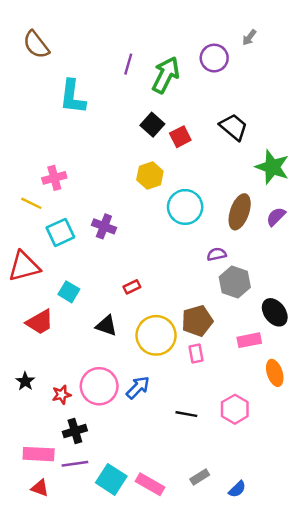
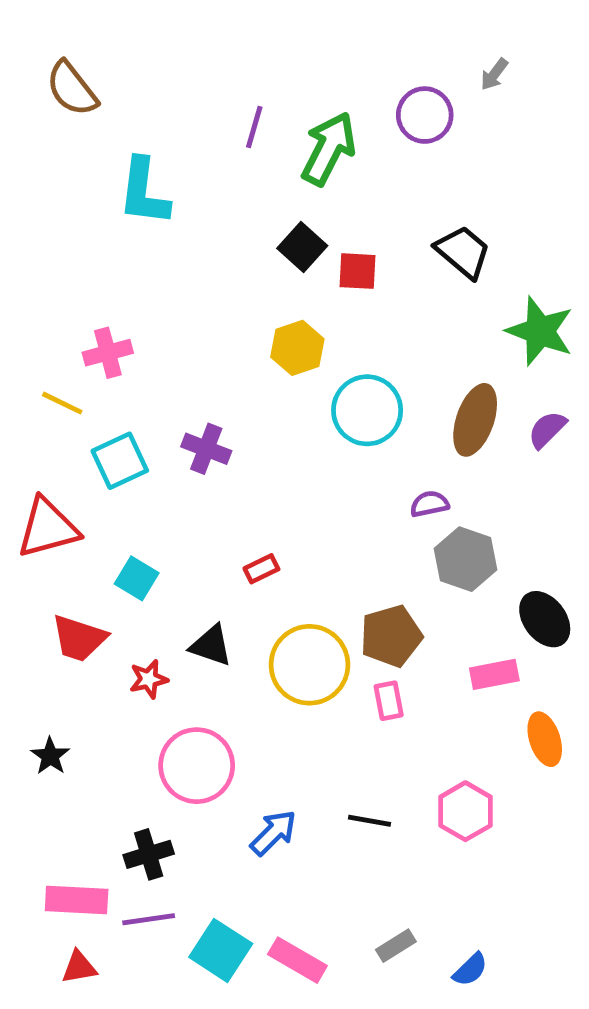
red square: (180, 137) -> (357, 271), turned 30
red trapezoid: (40, 322) -> (79, 638), turned 48
blue arrow: (138, 387) -> (273, 833), moved
red star: (62, 395) -> (149, 679), moved
red triangle: (40, 488) -> (79, 967), turned -30

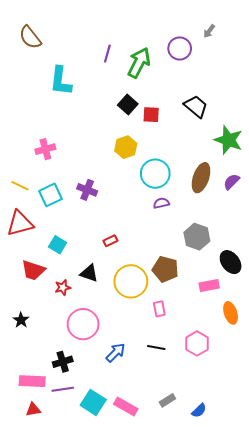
yellow line: (62, 403) -> (20, 186), moved
purple semicircle: (429, 504) -> (161, 203), moved
brown pentagon: (391, 636) -> (165, 269), turned 30
pink rectangle: (389, 701) -> (159, 309), moved

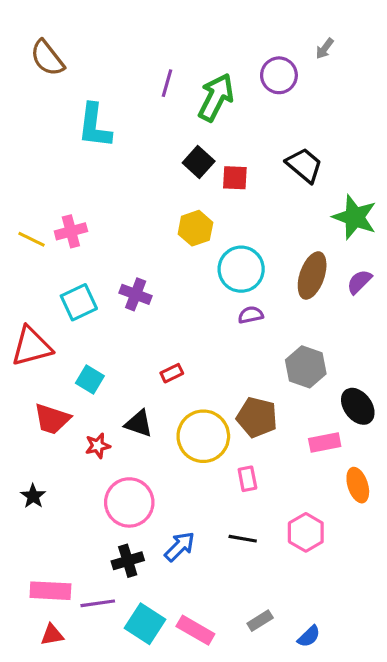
yellow line: (20, 186) -> (32, 239), moved
black cross: (63, 362) -> (128, 561), moved

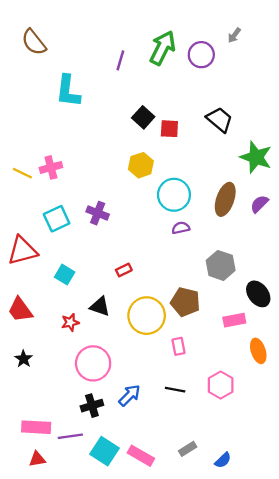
green arrow: (216, 97) -> (163, 48), moved
red trapezoid: (52, 419) -> (20, 310), moved, turned 36

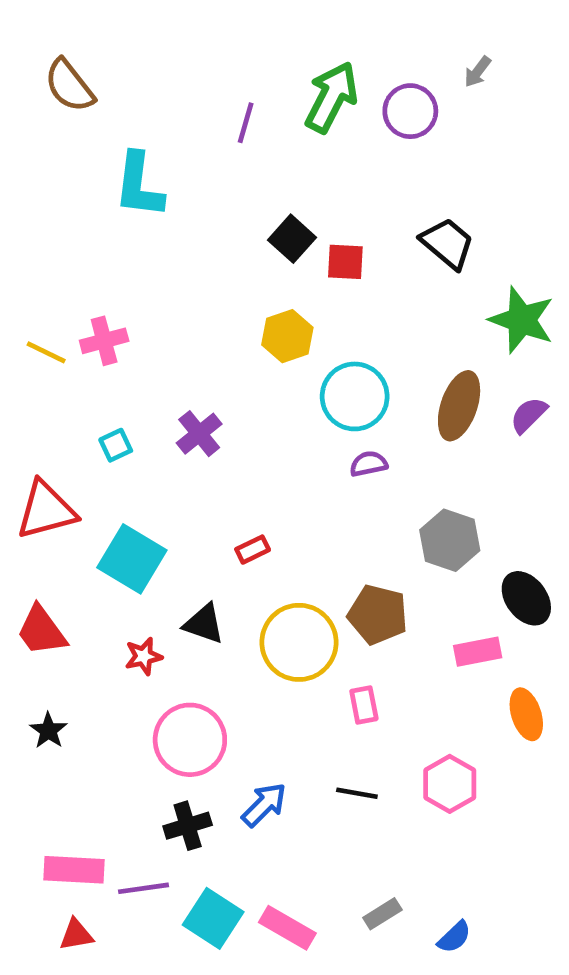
purple cross: (98, 213) -> (199, 434), turned 30
cyan square: (57, 219) -> (116, 445), size x0.6
cyan square: (65, 275) -> (132, 559), size x1.6

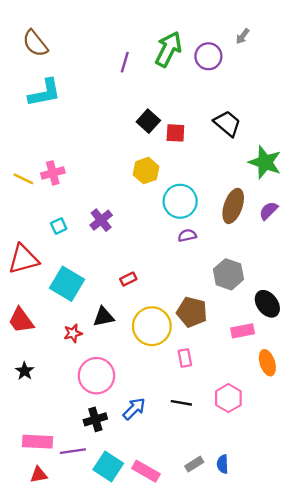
cyan L-shape: (139, 185) -> (45, 93), moved, turned -108
black triangle: (204, 624) -> (104, 317), turned -30
blue semicircle: (454, 937) -> (223, 464), moved, turned 132

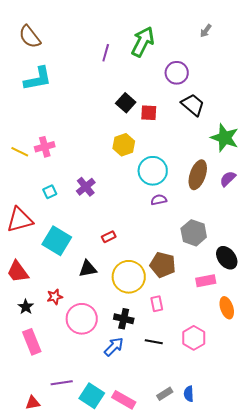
purple circle: (208, 56) -> (177, 73), moved
red star: (73, 333) -> (55, 297), moved
black star: (25, 371) -> (26, 307), moved
black cross: (95, 419) -> (124, 319), moved, turned 30
pink rectangle: (38, 442) -> (32, 342), moved, turned 65

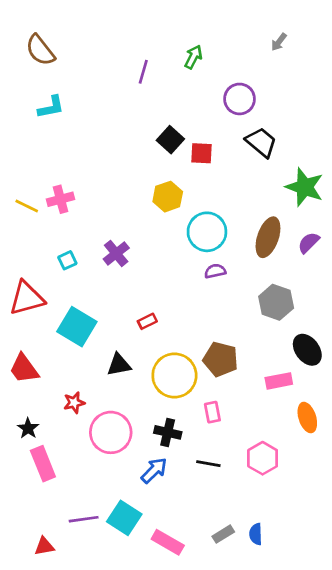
green arrow: (143, 42) -> (193, 57), size x0.6
cyan L-shape: (38, 79) -> (51, 107), size x0.7
gray hexagon: (194, 233) -> (276, 302), moved
black star: (26, 307) -> (28, 428), moved
cyan square: (92, 396) -> (124, 518), moved

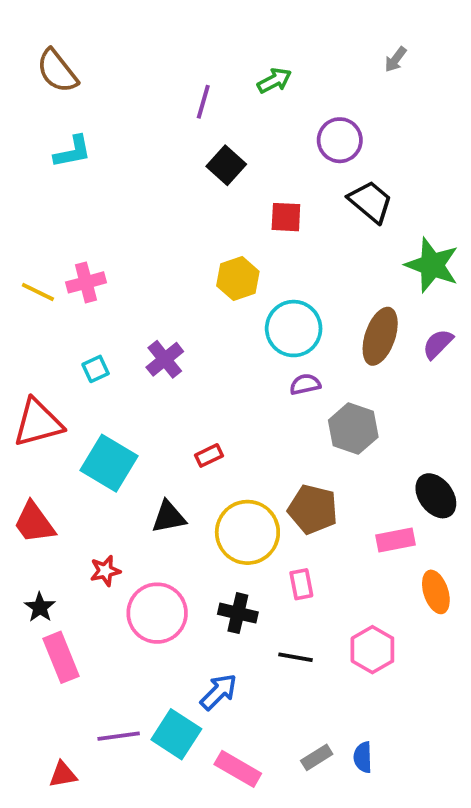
green arrow: (193, 57) -> (274, 81), turned 35
black square: (170, 140) -> (226, 165), moved
gray hexagon: (276, 302) -> (353, 429), moved
blue arrow: (154, 470) -> (219, 692), moved

